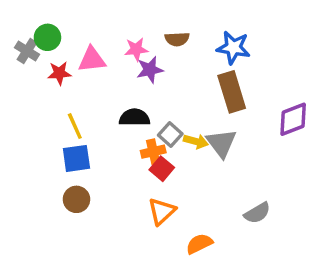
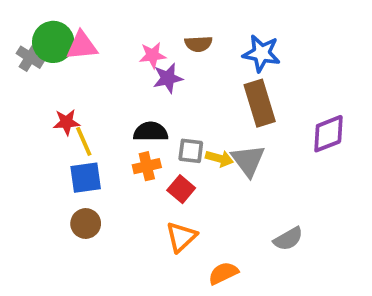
green circle: (47, 37) -> (53, 42), size x1.4
pink triangle: (92, 60) -> (82, 46), moved
red star: (59, 73) -> (67, 122), moved
gray square: (170, 135) -> (191, 151), turned -35
orange cross: (153, 152) -> (147, 166), moved

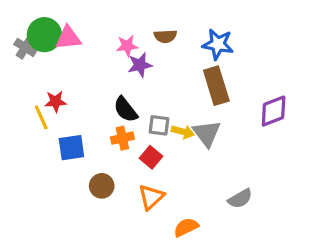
black semicircle: (151, 132) -> (126, 109), turned -128
yellow line: (84, 141) -> (41, 117), moved
brown circle: (86, 224) -> (102, 186), moved

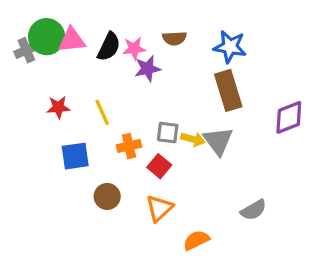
gray cross: (25, 47) -> (26, 50), turned 35
black semicircle: (126, 109) -> (109, 47), moved, turned -116
yellow line: (41, 117) -> (102, 112), moved

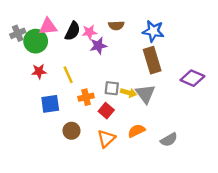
green circle: (47, 37) -> (36, 41), moved
purple diamond: (289, 117) -> (192, 78), turned 45
orange semicircle: (196, 240) -> (136, 131), moved

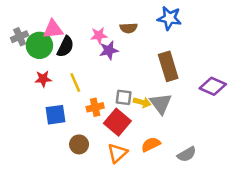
black semicircle: (73, 31) -> (65, 47), moved
blue star: (153, 31) -> (169, 18), moved
red square: (106, 111) -> (117, 122), size x1.5

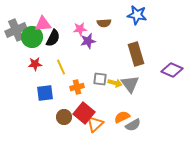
gray cross: (20, 37) -> (16, 30), size x1.5
red square: (117, 122) -> (84, 113), moved
gray semicircle: (187, 154) -> (133, 125), moved

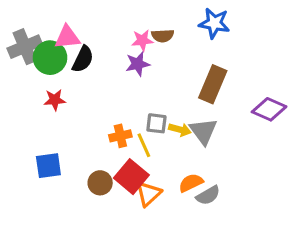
pink star: (80, 29) -> (142, 40), moved
brown rectangle: (136, 54) -> (213, 84), turned 40
yellow line: (61, 67) -> (144, 145), moved
blue square: (45, 93) -> (48, 166), moved

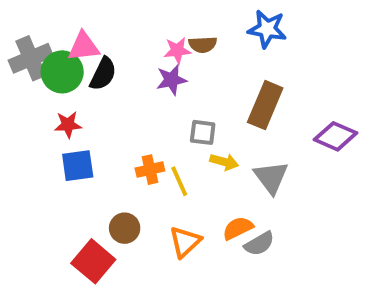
gray square: (156, 123) -> (203, 132), moved
gray triangle: (203, 131) -> (271, 177), moved
blue square: (48, 166) -> (78, 166), moved
red square: (131, 177) -> (93, 261), moved

